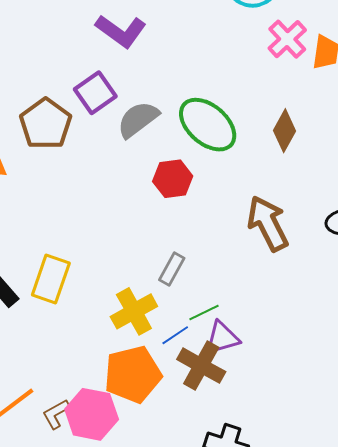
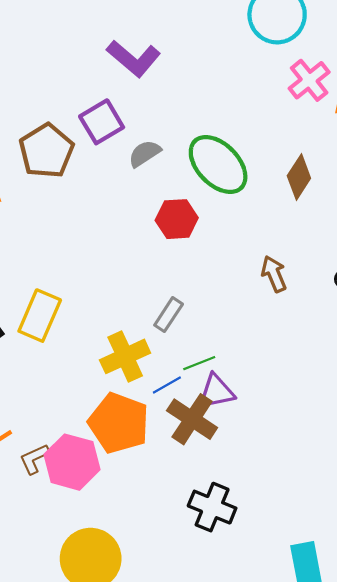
gray semicircle: (138, 119) -> (145, 153), size x0.7
brown arrow: (268, 223) -> (274, 274), size x0.6
orange pentagon: (133, 374) -> (119, 423), turned 30

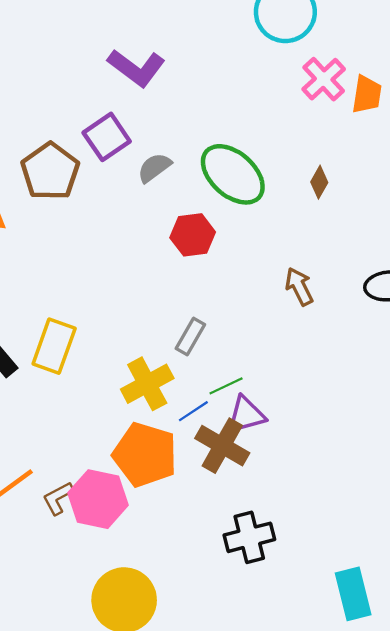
brown diamond: (299, 177) -> (319, 182), size x0.7
black cross: (212, 507) -> (249, 537), turned -33

